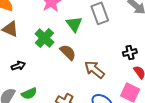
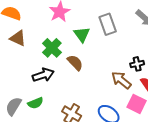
black arrow: (18, 66) -> (43, 75), moved, size x1.5
brown arrow: (94, 70) -> (121, 80), moved

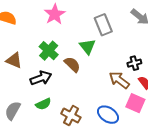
green triangle: (82, 35) -> (87, 47), moved
brown triangle: (18, 38) -> (14, 60), moved
green semicircle: (36, 103) -> (43, 104), moved

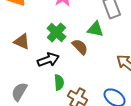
green triangle: (87, 47) -> (95, 29), turned -42
green semicircle: (43, 104) -> (59, 82), moved, turned -70

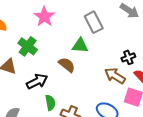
green cross: (56, 32) -> (28, 46), moved

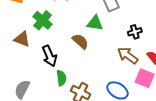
black cross: (128, 57) -> (135, 32), moved
black arrow: (37, 81) -> (49, 56), turned 90

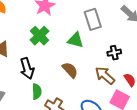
green cross: (43, 20) -> (39, 36), moved
brown semicircle: (80, 41) -> (70, 70), moved

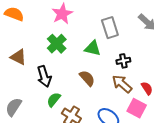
black cross: (114, 53) -> (123, 61), moved
green semicircle: (37, 92) -> (54, 100), turned -140

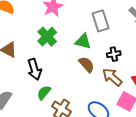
brown semicircle: (87, 78) -> (87, 65), moved

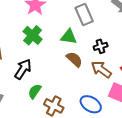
black arrow: (34, 69) -> (23, 69), turned -125

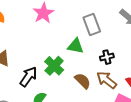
green cross: (33, 35) -> (54, 66), moved
brown semicircle: (74, 59) -> (83, 81), moved

